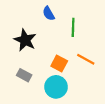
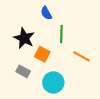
green line: (73, 27) -> (61, 34), moved
orange square: (59, 63) -> (42, 54), moved

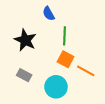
orange square: (42, 54) -> (66, 59), moved
orange line: (81, 56) -> (86, 71), moved

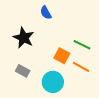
green line: (64, 36) -> (82, 45), moved, turned -66

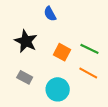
orange square: (62, 56) -> (62, 52), moved

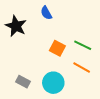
black star: (26, 41) -> (16, 26), moved
gray rectangle: (25, 77) -> (23, 82), moved

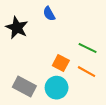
orange square: (57, 48) -> (61, 63), moved
gray rectangle: (23, 82) -> (24, 87), size x1.5

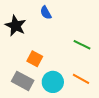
orange square: (61, 63) -> (35, 59), moved
orange line: (87, 72) -> (81, 79), moved

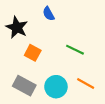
green line: (82, 45) -> (75, 50), moved
orange square: (35, 59) -> (33, 53), moved

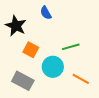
green line: (75, 50) -> (71, 47), turned -42
cyan circle: (56, 87) -> (53, 67), moved

